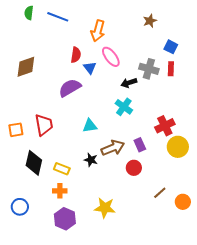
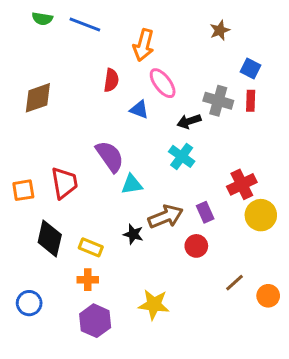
green semicircle: (29, 13) -> (42, 19), turned -88
blue triangle: (90, 68) -> (139, 110), moved, turned -32
purple semicircle: (70, 88) -> (110, 156), moved, turned 85

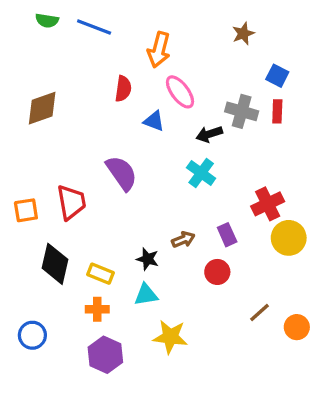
cyan triangle: (132, 184) -> (146, 295), moved
brown arrow: (166, 217) -> (183, 240), size x0.6

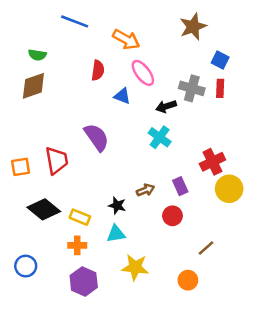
green semicircle: (47, 21) -> (37, 55), moved
brown star: (243, 34) -> (193, 27), size x1.5
orange arrow: (159, 50) -> (126, 39), turned -76
black diamond: (55, 264) -> (44, 209), turned -64
orange circle: (297, 327) -> (188, 280), moved

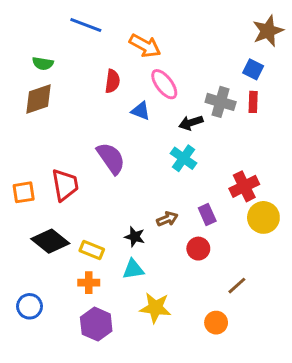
brown star: (193, 27) -> (268, 31), moved

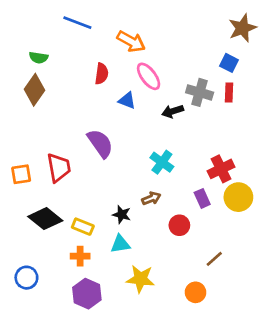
brown diamond: (38, 99) -> (35, 90), turned -36
cyan cross: (184, 158) -> (162, 162), moved
purple rectangle: (207, 215) -> (202, 198), moved

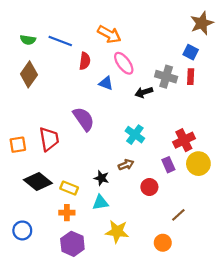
blue line: (77, 23) -> (60, 41), moved
green semicircle: (39, 58) -> (28, 40), moved

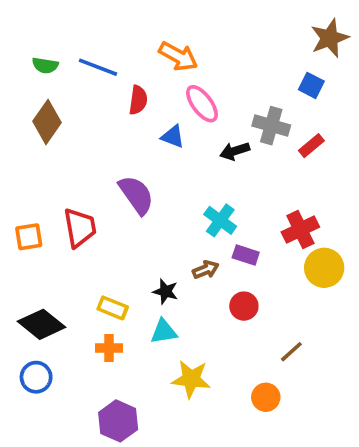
red rectangle: (191, 77) -> (311, 146), moved, turned 48
purple rectangle: (168, 165) -> (246, 255), moved, turned -48
black diamond: (38, 181) -> (42, 324), moved
purple hexagon: (72, 244) -> (118, 421), moved

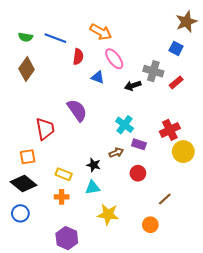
orange square: (29, 237) -> (28, 157), moved

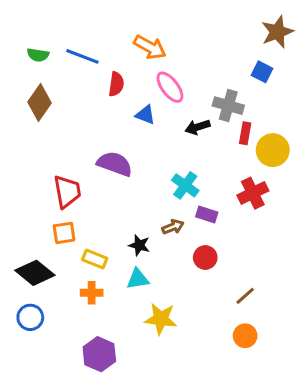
red rectangle: (176, 82) -> (245, 133), moved, turned -40
purple semicircle: (77, 110) -> (115, 164), turned -35
yellow circle: (183, 152) -> (273, 150), moved
orange square: (28, 157) -> (64, 233), moved
orange circle: (150, 225) -> (245, 336), moved

